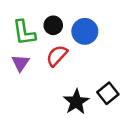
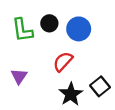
red semicircle: (57, 56) -> (63, 62), moved
purple triangle: (20, 63) -> (19, 76), moved

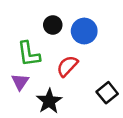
green L-shape: (22, 30) -> (29, 54), moved
black star: (71, 94) -> (49, 101), moved

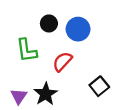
purple triangle: (20, 82) -> (19, 96), moved

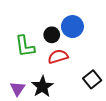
black circle: (49, 23) -> (52, 35), moved
red semicircle: (62, 62) -> (58, 57), turned 30

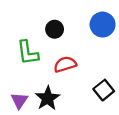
blue circle: (72, 27) -> (103, 25), moved
black circle: (52, 35) -> (55, 29), moved

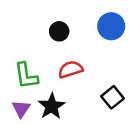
green L-shape: (28, 53) -> (26, 76), moved

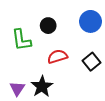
green L-shape: (26, 76) -> (21, 40), moved
black square: (112, 97) -> (91, 62), moved

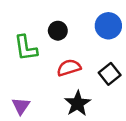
black star: (42, 86) -> (78, 103), moved

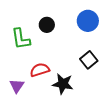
red semicircle: (69, 68) -> (40, 70), moved
black star: (78, 103) -> (63, 84), turned -30

